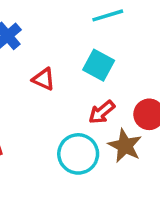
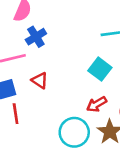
red triangle: (44, 79) -> (40, 80), moved

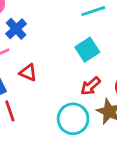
cyan square: (100, 69) -> (87, 50), turned 30

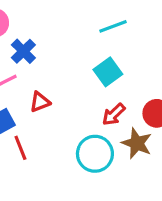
red triangle: (28, 73) -> (40, 102), turned -42

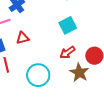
cyan circle: (95, 154) -> (38, 75), moved

